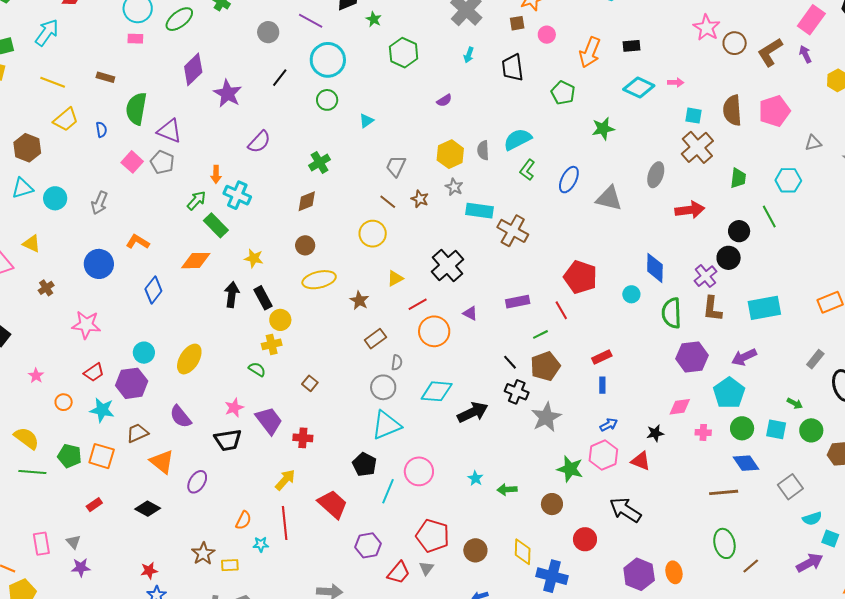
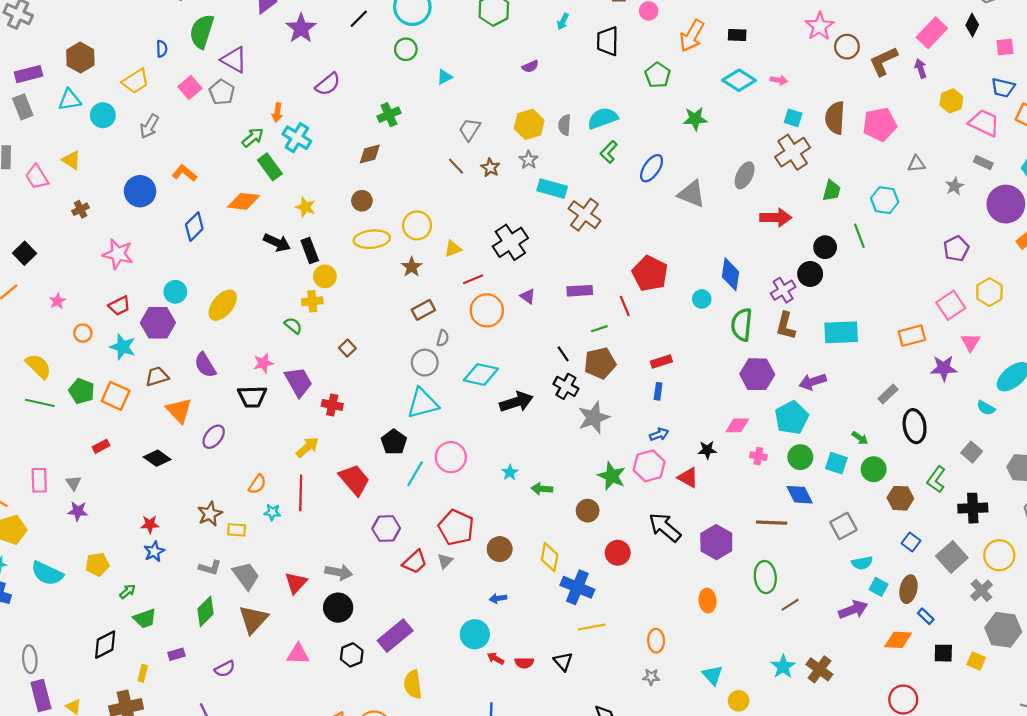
yellow trapezoid: (66, 120) -> (136, 81), moved
yellow circle: (373, 234) -> (417, 225), moved
black arrow: (232, 295) -> (277, 243), turned 100
purple hexagon: (639, 574) -> (716, 542), moved

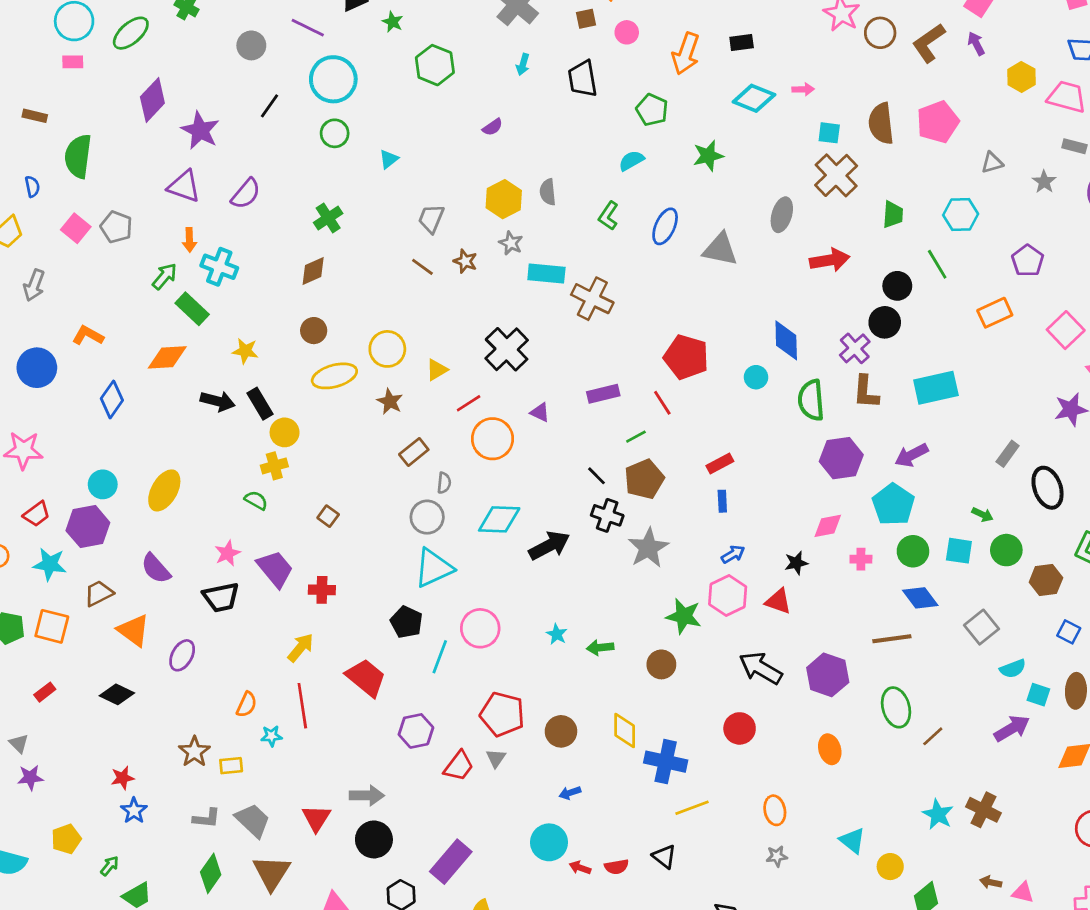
purple triangle: (234, 60) -> (184, 186), moved
cyan semicircle: (603, 118) -> (631, 161), moved, size x0.7
purple pentagon: (956, 249) -> (1028, 261), moved
orange rectangle: (912, 336) -> (995, 313), moved
red circle: (618, 553) -> (740, 728), moved

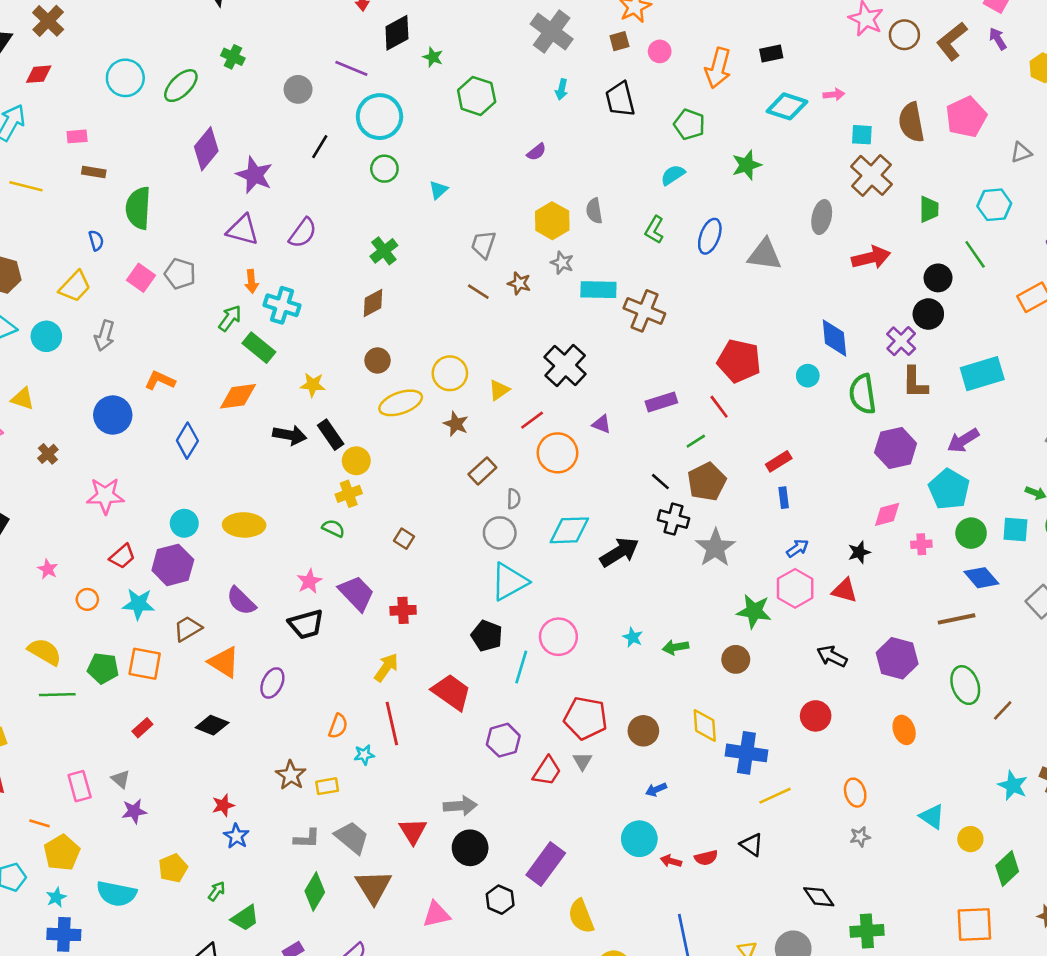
pink rectangle: (73, 62) -> (77, 136), moved
yellow ellipse: (164, 490) -> (244, 525), turned 66
black arrow: (761, 668) -> (832, 656), size x0.7

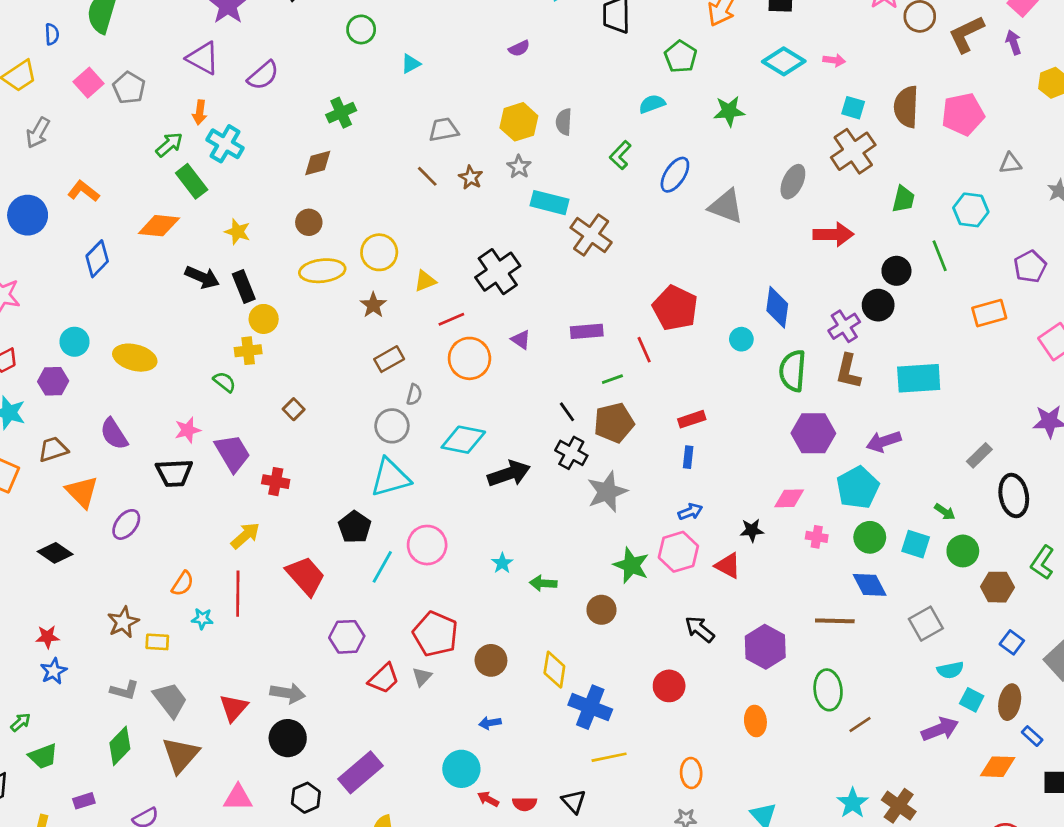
gray trapezoid: (483, 244) -> (444, 130), turned 48
purple hexagon: (173, 565) -> (53, 381), size x0.7

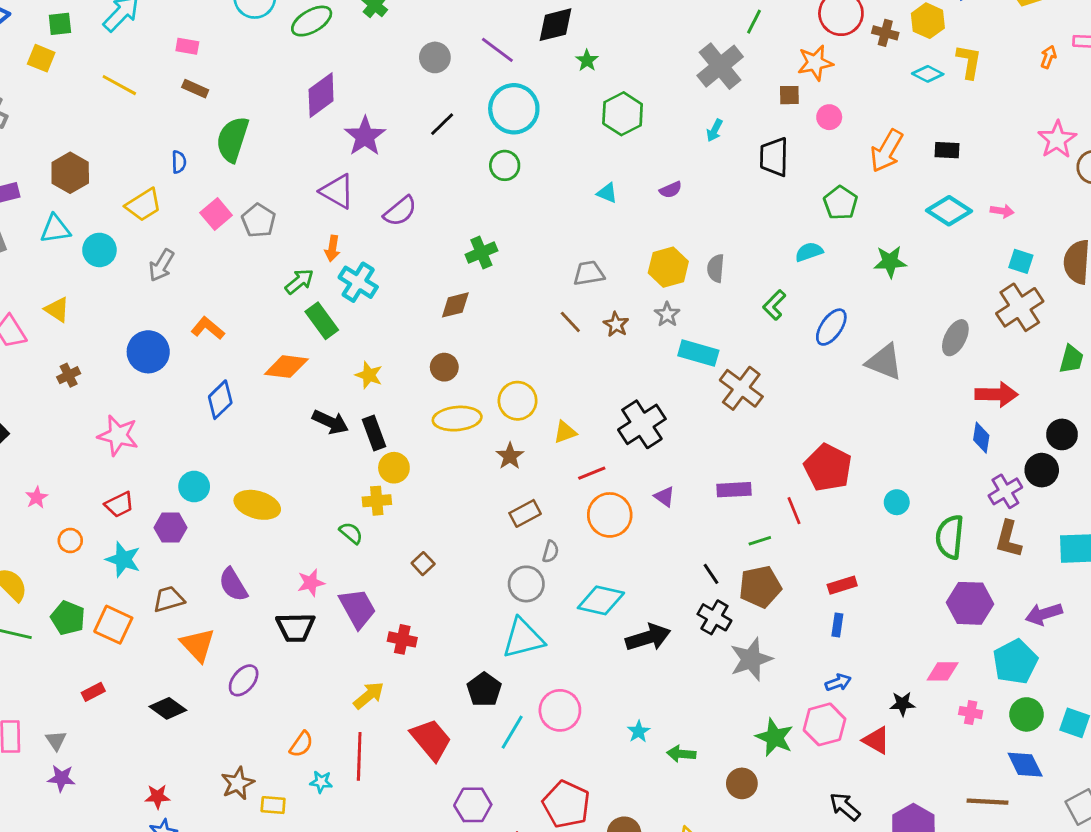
cyan triangle: (411, 64) -> (607, 193), moved, turned 50
blue diamond: (777, 307) -> (981, 438), moved, size x0.7

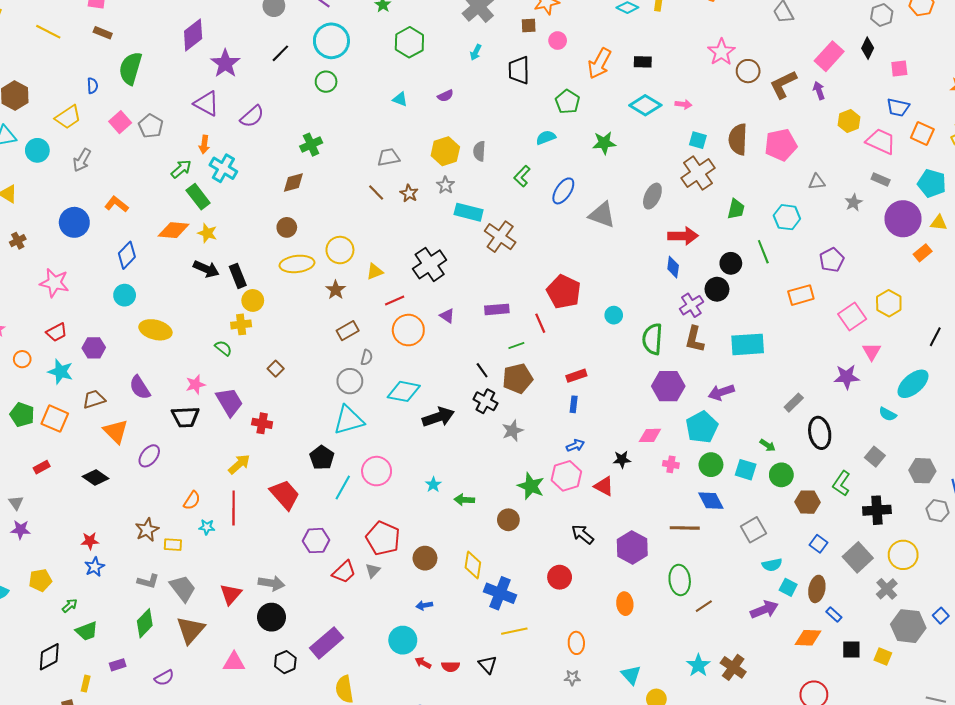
yellow star: (369, 375) -> (207, 233), moved
cyan circle: (194, 486) -> (125, 295), moved
gray star: (751, 659) -> (513, 431), size x0.7

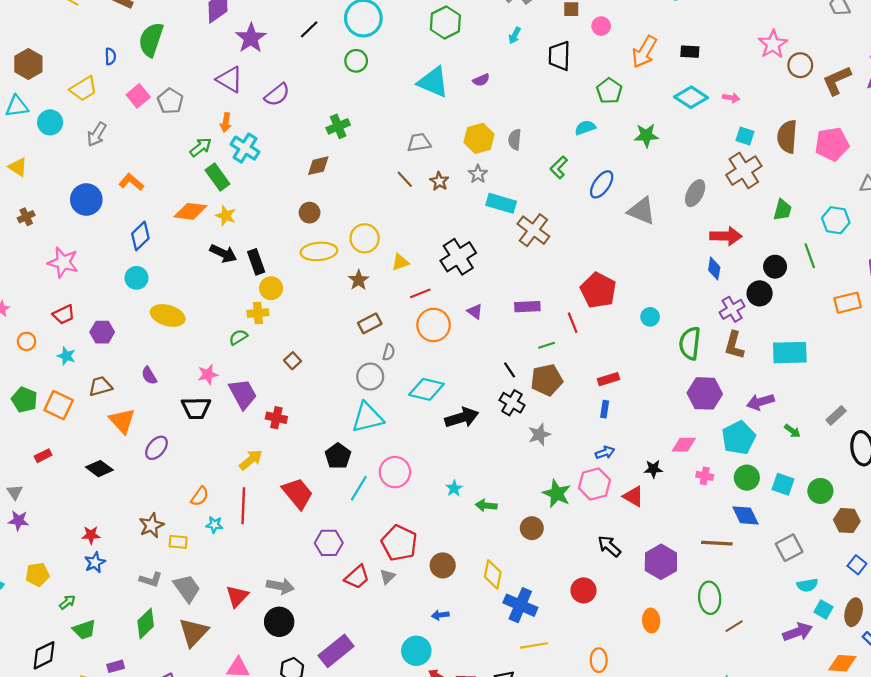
cyan triangle: (400, 99) -> (433, 82), size x2.0
green semicircle: (223, 348) -> (238, 337), turned -72
cyan star: (61, 372) -> (66, 356), size x0.7
purple semicircle: (140, 388) -> (149, 376), size x0.7
green arrow: (768, 445) -> (792, 431), moved

